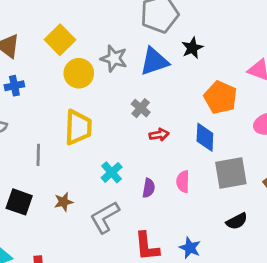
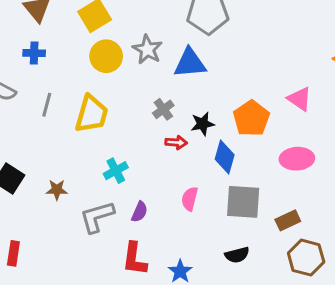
black star: (192, 48) -> (203, 124), moved
gray line: (38, 155) -> (47, 105), moved
purple semicircle: (149, 188) -> (139, 212), moved

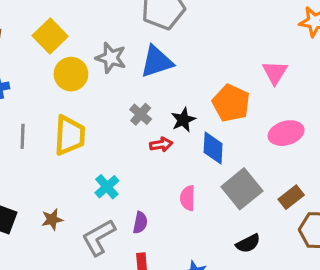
pink triangle: (300, 99) -> (275, 72), turned 40
gray square: (243, 202) -> (242, 189), turned -30

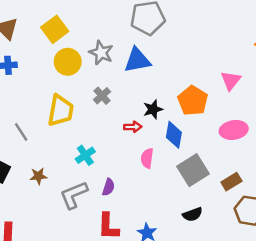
gray cross: (141, 114) -> (102, 96), moved
gray line: (23, 136) -> (21, 132), moved, turned -42
pink semicircle: (188, 198) -> (147, 158), moved

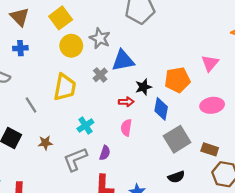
blue triangle: (137, 60) -> (123, 61), moved
orange pentagon: (193, 101) -> (177, 80), turned 30
pink semicircle: (147, 158) -> (126, 128), moved
brown rectangle: (231, 182) -> (210, 149), turned 49

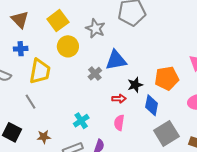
gray star: (100, 38) -> (95, 29), moved
yellow trapezoid: (65, 87) -> (40, 71), moved

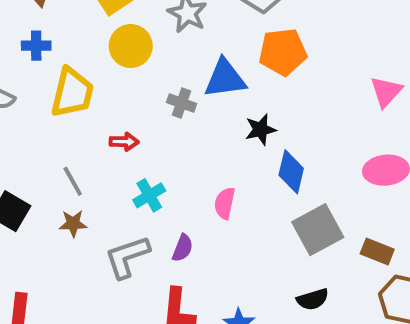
gray cross: (95, 74) -> (182, 103), turned -32
orange pentagon: (167, 78) -> (283, 52), moved
red arrow: (119, 99) -> (124, 142), moved
gray line: (30, 102) -> (73, 181), moved

